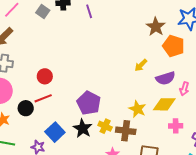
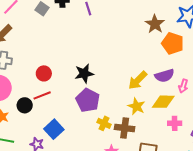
yellow arrow: (141, 65) -> (138, 80), moved, size x1.5
black star: (83, 128) -> (84, 74), moved, turned 30

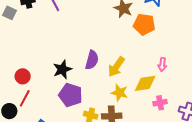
purple semicircle: (164, 76) -> (92, 60), moved, turned -48
red line: (42, 95) -> (25, 98), turned -30

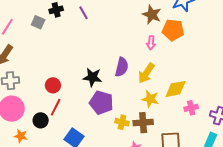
pink arrow: (162, 65) -> (151, 43), moved
black star: (62, 69) -> (92, 77), turned 30

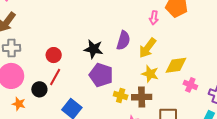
pink cross: (191, 108) -> (190, 85), turned 32

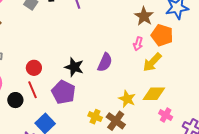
yellow arrow: (148, 48) -> (152, 62), moved
purple pentagon: (101, 75) -> (63, 92), moved
red line: (55, 77) -> (33, 90), turned -60
brown cross: (142, 97) -> (116, 121), turned 30

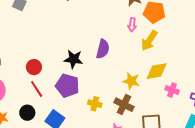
black circle: (15, 100) -> (27, 113), moved
yellow cross: (95, 117) -> (95, 104), moved

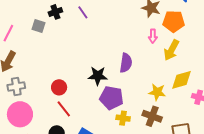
purple pentagon: (67, 86) -> (112, 98), moved

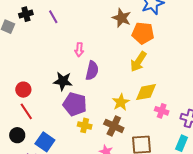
pink arrow: (153, 36) -> (79, 50), moved
yellow star: (157, 92) -> (121, 102), turned 30

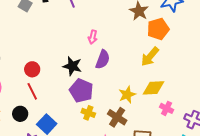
orange pentagon: (143, 33) -> (158, 29), turned -30

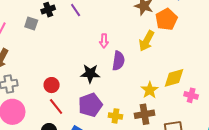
yellow arrow: (150, 57) -> (147, 41), moved
purple pentagon: (81, 91) -> (90, 105), moved, turned -30
brown cross: (117, 117) -> (145, 114), turned -30

